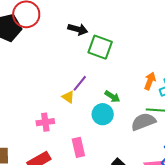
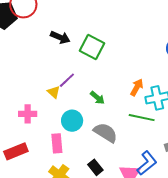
black arrow: (78, 29) -> (60, 37), moved
cyan circle: (103, 114) -> (72, 121), moved
gray semicircle: (143, 122) -> (106, 133), moved, turned 45

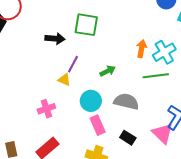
black arrow: (60, 37) -> (55, 39), moved
green arrow: (97, 98) -> (107, 71), turned -49
pink rectangle: (57, 143) -> (98, 125), moved

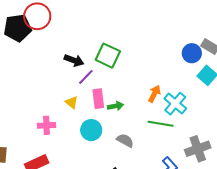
cyan cross: (164, 52) -> (175, 104), turned -35
purple line: (73, 64) -> (86, 77), moved
gray semicircle: (126, 102) -> (125, 140), size x0.7
pink rectangle: (98, 125) -> (98, 99), moved

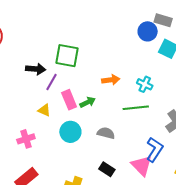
orange arrow: (154, 94) -> (111, 80), moved, turned 72
cyan cross: (175, 104) -> (145, 84), size x0.7

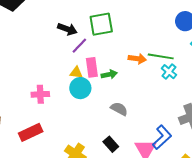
green square: (67, 56) -> (101, 24), turned -35
green line: (136, 108) -> (161, 56), moved
yellow triangle: (44, 110) -> (76, 72), moved, turned -32
cyan circle: (70, 132) -> (80, 88), moved

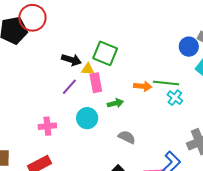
green square: (101, 24) -> (105, 53), turned 35
purple line: (79, 46) -> (69, 87), moved
pink rectangle: (92, 67) -> (96, 83), moved
yellow triangle: (76, 72) -> (88, 69), moved

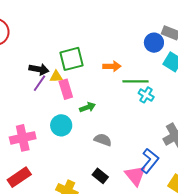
green square: (105, 53) -> (72, 59), turned -30
orange arrow: (143, 86) -> (112, 66), moved
purple line: (69, 87) -> (39, 83), moved
pink cross: (47, 126) -> (23, 138), size x1.4

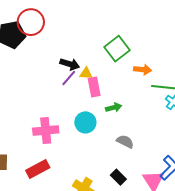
green square: (72, 59) -> (117, 49), moved, turned -30

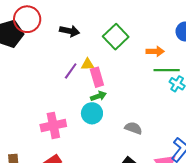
black arrow: (70, 64) -> (70, 31), moved
orange arrow: (143, 70) -> (155, 51), moved
green arrow: (114, 108) -> (98, 96), moved

